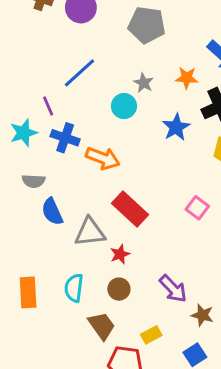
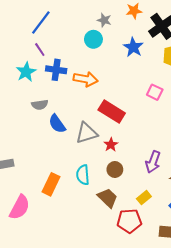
blue line: (79, 73) -> (41, 23), moved
pink square: (197, 208) -> (155, 92), moved
purple arrow: (173, 289) -> (153, 162), turned 75
orange rectangle: (28, 292) -> (51, 184), turned 40

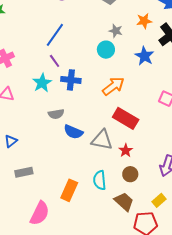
orange arrow: (86, 79) -> (113, 86), moved, turned -45
blue semicircle: (57, 124) -> (73, 132), turned -30
gray triangle: (87, 133) -> (102, 140), turned 30

